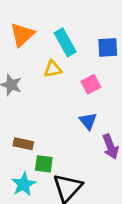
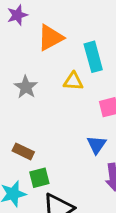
green square: (44, 164) -> (39, 178), turned -36

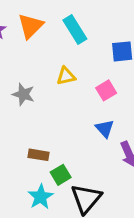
orange triangle: (51, 38) -> (31, 26), moved
cyan rectangle: (93, 57) -> (75, 29), moved

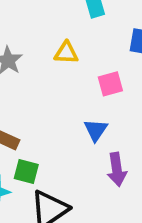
green square: (61, 175) -> (26, 172), turned 30

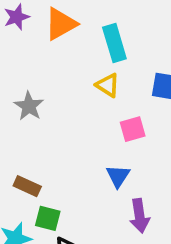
yellow triangle: (66, 53) -> (108, 85), moved, turned 30

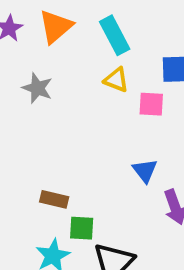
gray star: (29, 106) -> (37, 88), moved
pink square: (133, 129) -> (151, 104), moved, turned 30

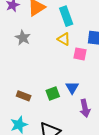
green square: (82, 228) -> (53, 93), moved, turned -32

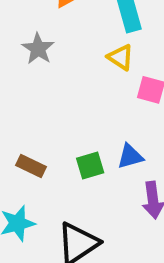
blue triangle: (72, 88) -> (130, 156), turned 40

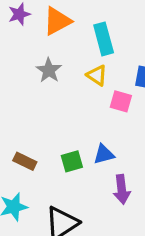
gray star: (38, 49) -> (49, 70), moved

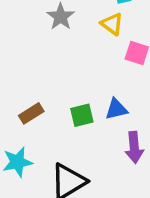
brown rectangle: (25, 161) -> (31, 113), turned -60

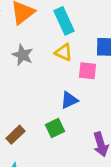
blue triangle: (116, 109) -> (69, 100), moved

